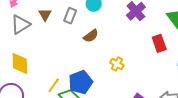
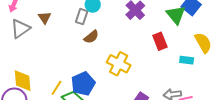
gray rectangle: (70, 16) -> (82, 17), moved
yellow diamond: (20, 63) -> (23, 81), moved
yellow cross: (117, 64) -> (119, 64), size x1.6

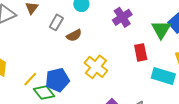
gray rectangle: (82, 17) -> (56, 22), moved
cyan rectangle: (187, 60) -> (163, 76), size x1.6

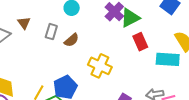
green triangle: (161, 29) -> (130, 18), moved, turned 45

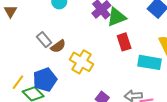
gray rectangle: (51, 32) -> (44, 40), moved, turned -63
brown semicircle: (72, 40) -> (58, 46), moved

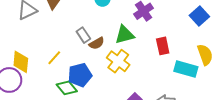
green triangle: (117, 17) -> (124, 35), moved
yellow line: (18, 82) -> (54, 58), moved

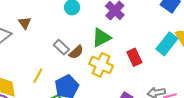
red rectangle: (163, 46) -> (134, 57), moved
cyan rectangle: (186, 69) -> (167, 44), moved, turned -55

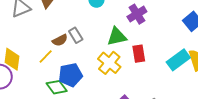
brown semicircle: (76, 52) -> (60, 40), moved
red rectangle: (134, 57) -> (139, 54), moved

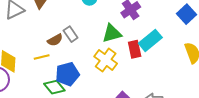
yellow line: (46, 57) -> (42, 57), turned 35
cyan rectangle: (178, 60) -> (150, 40), moved

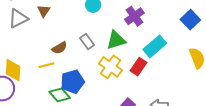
gray rectangle: (71, 34) -> (87, 41), moved
red rectangle: (135, 49) -> (139, 67), moved, turned 48

